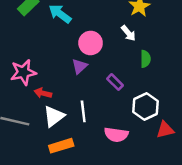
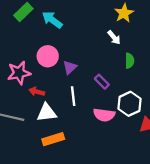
pink circle: (91, 43) -> (48, 56), moved
white line: (83, 111) -> (73, 96), moved
white triangle: (54, 116) -> (47, 113), turned 30
pink semicircle: (116, 135) -> (104, 115), moved

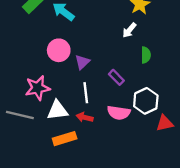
white arrow: (114, 37) -> (129, 30), turned 80
pink star: (19, 73) -> (38, 88), moved
red arrow: (37, 92) -> (85, 117), moved

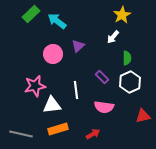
purple triangle: (82, 62) -> (78, 46), moved
white hexagon: (146, 101) -> (130, 82), moved
gray line: (20, 115) -> (21, 134), moved
red arrow: (85, 117) -> (93, 134), moved, turned 136

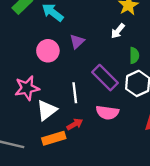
purple rectangle: (102, 77) -> (105, 78), size x1.6
white triangle: (52, 105) -> (47, 110), turned -30
red arrow: (93, 134) -> (75, 124), moved

